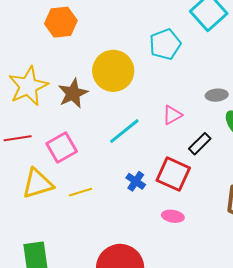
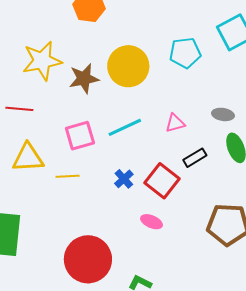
pink square: (62, 148) -> (80, 136), moved

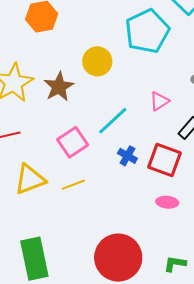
cyan pentagon: (185, 53) -> (147, 31), size x1.4
yellow circle: (128, 66) -> (97, 61), size x0.7
blue cross: (124, 179) -> (127, 156), moved

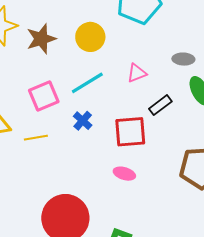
yellow circle: (97, 61) -> (90, 37), moved
blue cross: (127, 156) -> (83, 121), moved
red square: (165, 160) -> (130, 132), turned -36

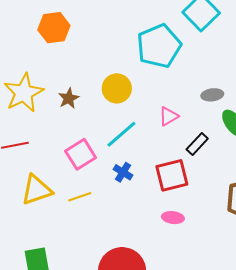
brown star: (41, 39) -> (69, 98), size x0.7

